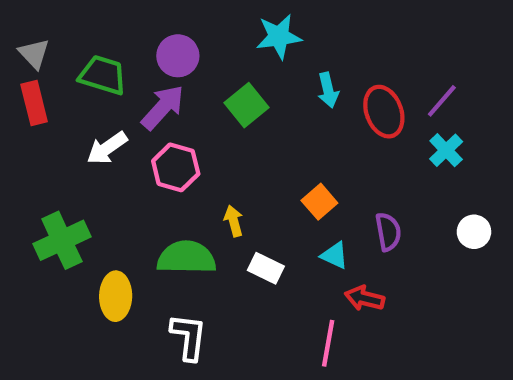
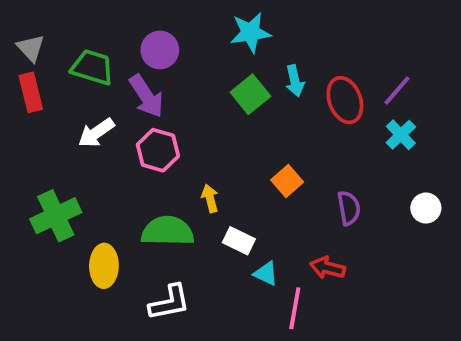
green square: (247, 105) -> (250, 94), moved
purple arrow: (163, 107) -> (146, 96), turned 105
cyan triangle: (335, 255) -> (266, 274), moved
white L-shape: (189, 337) -> (169, 302), turned 72

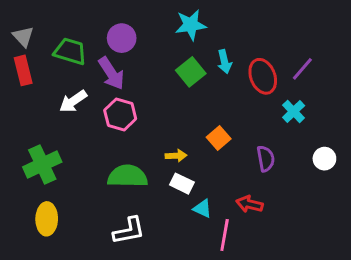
cyan cross: (401, 135) -> (294, 112), moved
yellow arrow: (210, 198) -> (176, 156), moved, turned 102
yellow ellipse: (104, 266) -> (47, 219), moved

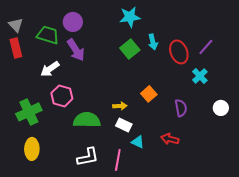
purple circle: (122, 38) -> (73, 22), moved
pink hexagon: (120, 115) -> (62, 96), moved
pink line: (225, 235) -> (118, 160), moved

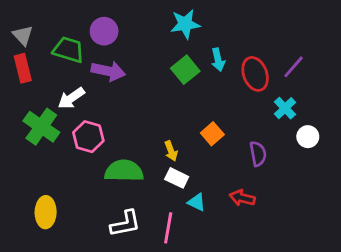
purple arrow: (76, 50) -> (108, 71), turned -45
yellow arrow: (120, 106) -> (171, 151), turned 72
white circle: (221, 108) -> (308, 137), moved
green cross: (29, 112) -> (41, 127), moved, turned -30

